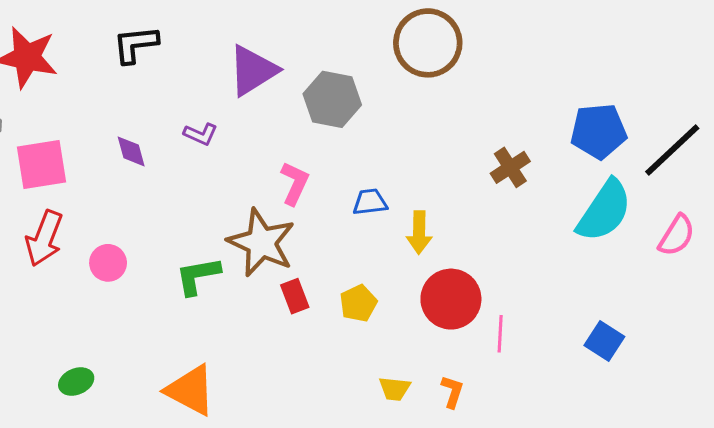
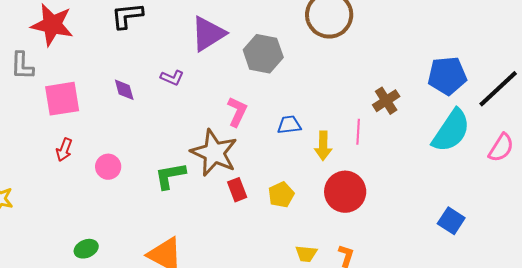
red arrow: (44, 238) -> (64, 150), size x0.6
pink line: (500, 334) -> (358, 132), moved

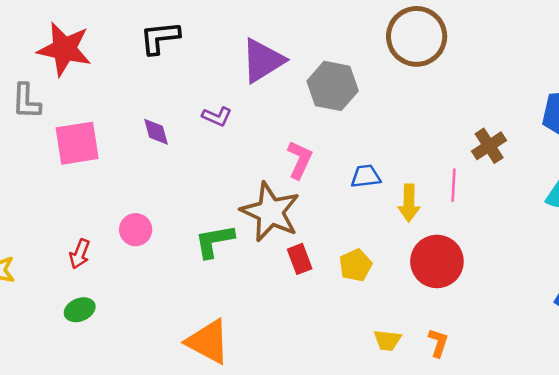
red arrow: (64, 150) -> (80, 254), moved
green ellipse: (86, 249) -> (80, 310), moved

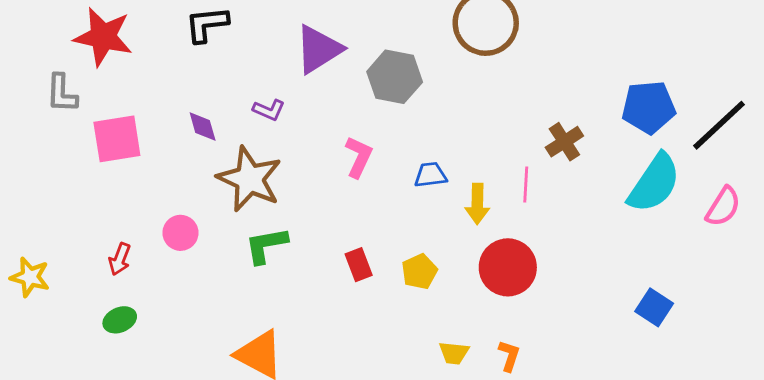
brown star: (270, 212) -> (250, 179), moved

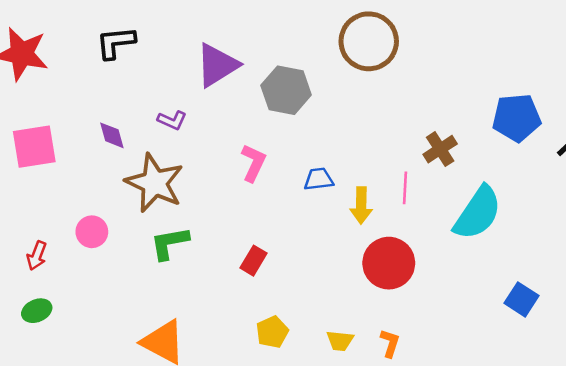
cyan semicircle: (654, 183) -> (478, 213), moved
red rectangle: (359, 265) -> (253, 261), turned 52
yellow pentagon: (419, 272) -> (272, 332), moved

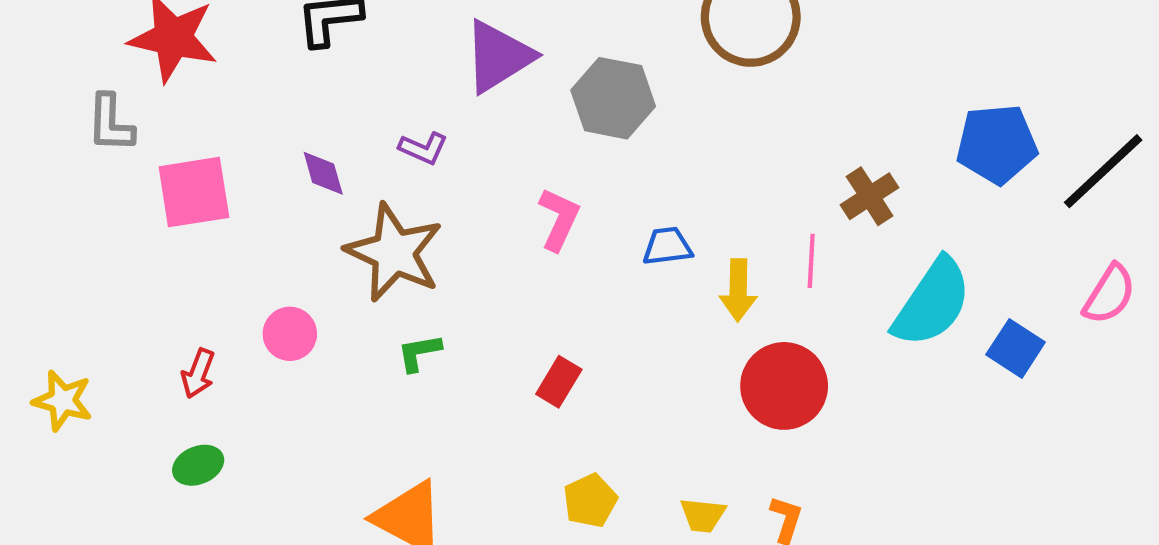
green L-shape: (170, 243) -> (419, 353), size x0.7
blue square: (522, 299) -> (1016, 348), moved

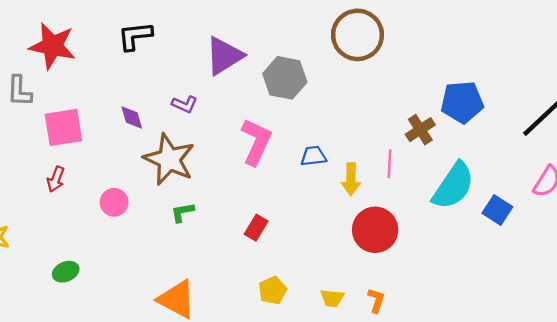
blue pentagon: (997, 144) -> (462, 102), moved
pink L-shape: (559, 219) -> (256, 142), size x1.4
red arrow: (198, 373) -> (56, 179), moved

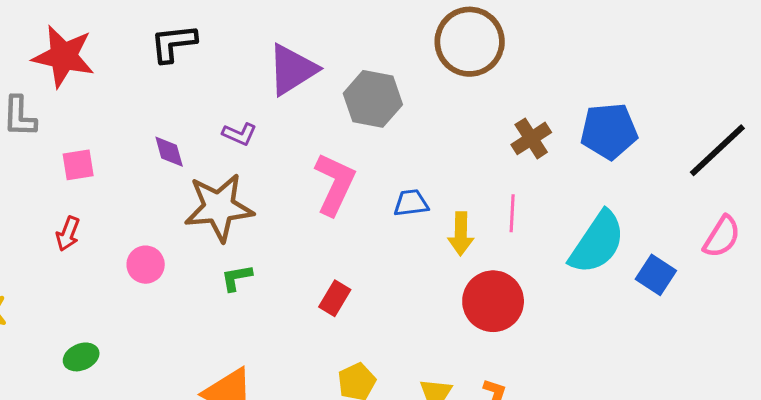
pink square: (63, 127) -> (78, 165), size x0.6
brown cross: (420, 130) -> (531, 138), moved
brown star: (169, 159) -> (219, 207), turned -30

